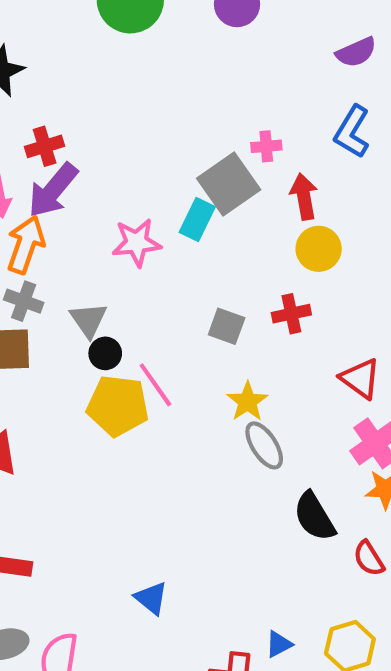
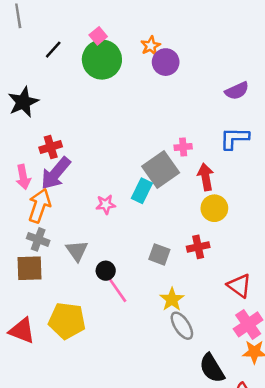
blue L-shape: (352, 132) -> (234, 138), turned 60
pink star: (137, 243) -> (106, 204), size x0.7
black circle: (105, 353) -> (106, 271), moved
yellow pentagon: (118, 406) -> (67, 321), moved

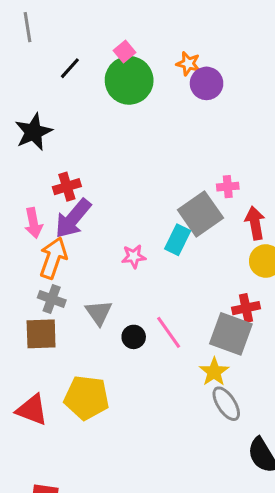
orange star: (151, 46) -> (188, 64), turned -30
gray square: (159, 254) -> (231, 334), moved, size x1.6
pink line: (117, 289) -> (169, 332), moved

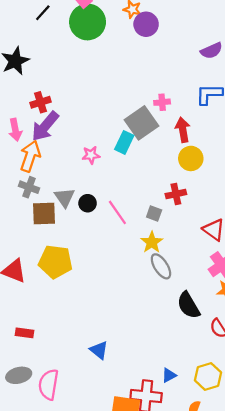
brown square: (41, 334) -> (44, 214), moved
gray square: (231, 334) -> (154, 214), moved, size x0.5
black circle: (134, 337) -> (88, 203), moved

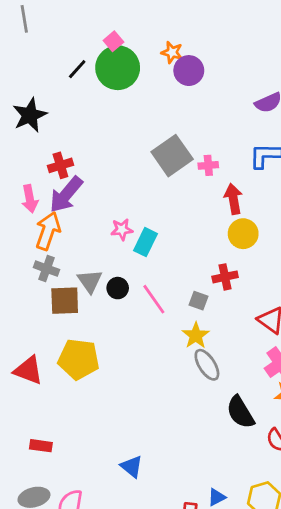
black line: (43, 13) -> (77, 69), moved
gray square: (141, 123) -> (172, 156), moved
cyan rectangle: (124, 142) -> (146, 242), moved

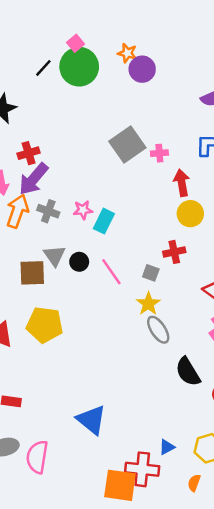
gray cross: (47, 269) -> (48, 211), moved
blue triangle: (132, 467) -> (92, 420), size x1.5

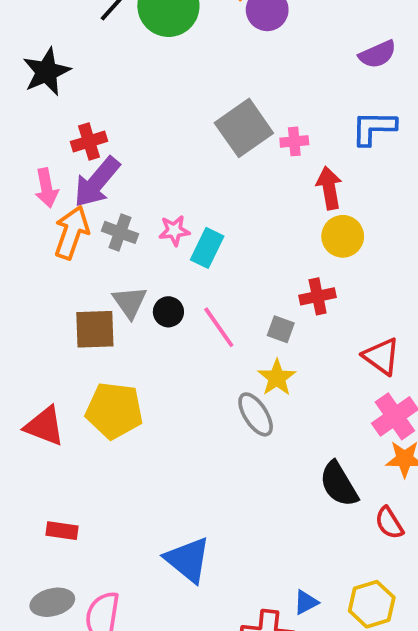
gray ellipse: (158, 330) -> (256, 414), moved

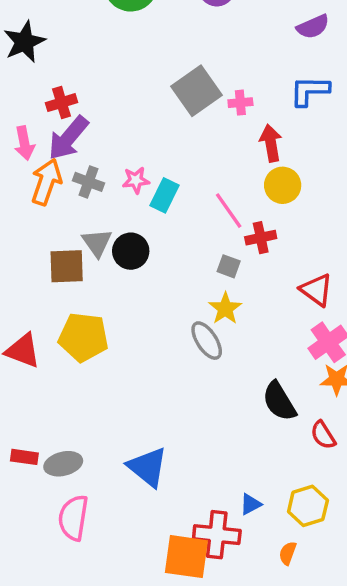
black circle: (168, 312) -> (131, 251), size x1.4
pink line: (219, 327) -> (229, 211), moved
red rectangle: (62, 531) -> (24, 457), moved
gray ellipse: (52, 602) -> (63, 464), moved

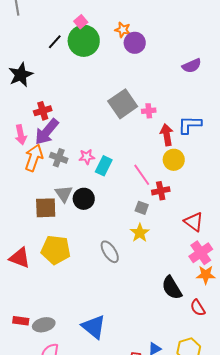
blue L-shape: (310, 91) -> (190, 125), moved
gray ellipse: (207, 341) -> (110, 252), moved

